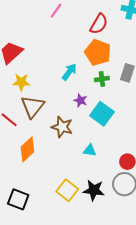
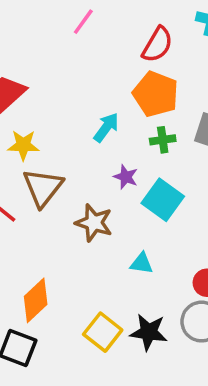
orange diamond: (27, 149) -> (36, 300), moved

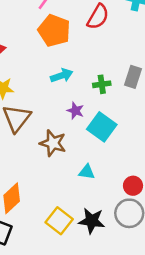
orange pentagon: (156, 94) -> (54, 31), moved
cyan arrow: (106, 127) -> (62, 76), turned 35

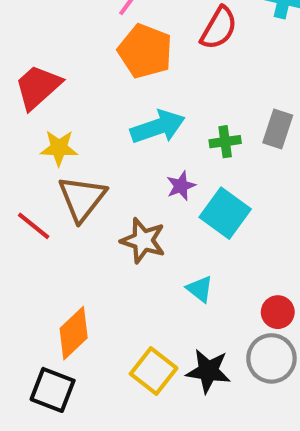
cyan arrow: (62, 76) -> (158, 127), size x1.4
purple star: (75, 111) -> (181, 186), turned 30
cyan triangle: (87, 172) -> (200, 289), turned 30

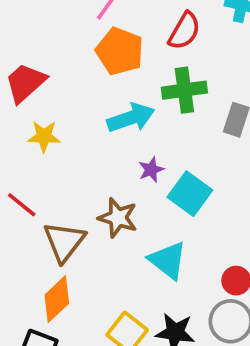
green cross: (225, 142) -> (184, 90), moved, size x1.6
brown triangle: (82, 198) -> (64, 242), moved
cyan triangle: (200, 289) -> (168, 260), size x1.6

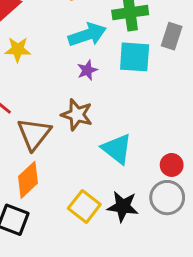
purple star: (151, 170) -> (87, 70), moved
cyan square: (190, 194) -> (135, 57), moved, turned -32

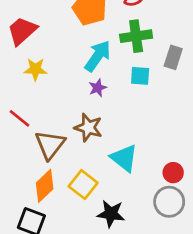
cyan arrow: (87, 35) -> (98, 56), turned -36
cyan square: (135, 57) -> (140, 76), size x0.7
yellow square: (84, 206) -> (83, 185), moved
black star: (123, 206) -> (111, 214), moved

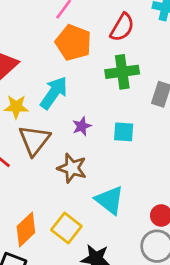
cyan arrow: (98, 56) -> (54, 93), moved
cyan square: (140, 76) -> (124, 132), moved
brown triangle: (50, 145) -> (34, 140), moved

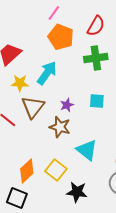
purple star: (82, 126) -> (67, 105), moved

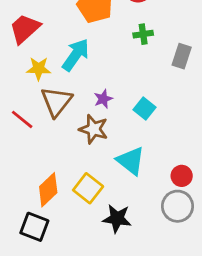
green cross: (96, 58) -> (143, 34), size x0.6
cyan square: (97, 101) -> (144, 108), moved, turned 35

